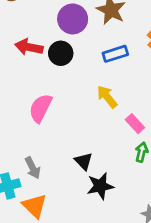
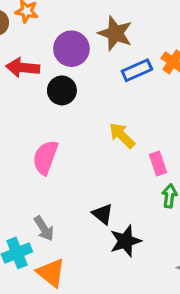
red arrow: (29, 47) -> (23, 68), moved
blue rectangle: (115, 54) -> (137, 70), moved
pink rectangle: (135, 124) -> (158, 163), turned 30

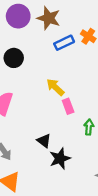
purple circle: (71, 49) -> (18, 16), moved
pink rectangle: (158, 163) -> (68, 106), moved

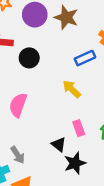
blue rectangle: (64, 43) -> (85, 58), moved
pink rectangle: (68, 106) -> (79, 128), moved

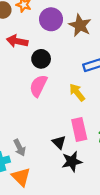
pink semicircle: (18, 105) -> (38, 86), moved
pink rectangle: (79, 128) -> (79, 129), size x1.5

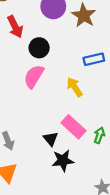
red arrow: (17, 41) -> (15, 27), turned -132
pink rectangle: (79, 129) -> (74, 127), turned -40

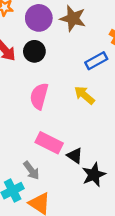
black circle: (39, 48) -> (34, 51), moved
pink rectangle: (74, 127) -> (49, 143), moved

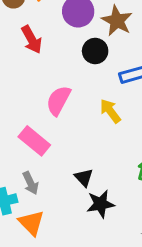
black circle: (34, 51) -> (95, 51), moved
pink rectangle: (49, 143) -> (34, 141), moved

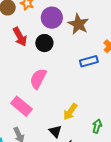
black circle: (95, 51) -> (44, 43), moved
yellow arrow: (110, 111) -> (70, 112), moved, turned -108

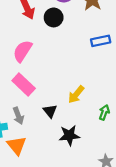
pink semicircle: (38, 79) -> (22, 51), moved
black triangle: (55, 131) -> (50, 111), moved

